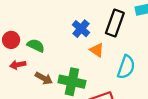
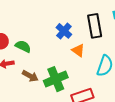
black rectangle: (115, 23) -> (95, 26), turned -30
green cross: (72, 82) -> (56, 79), turned -35

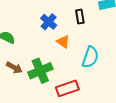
black rectangle: (95, 26) -> (80, 17), size x0.6

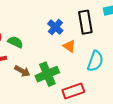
black rectangle: (80, 17) -> (85, 22), size x1.6

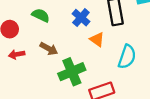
green semicircle: (15, 42) -> (41, 15), moved
brown arrow: (22, 71) -> (49, 49), moved

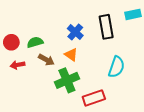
green semicircle: (41, 15) -> (35, 42), moved, turned -42
orange triangle: (97, 39) -> (71, 55), moved

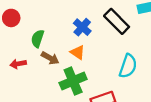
black rectangle: (106, 27) -> (117, 21), turned -35
red circle: (11, 42) -> (11, 18), moved
green semicircle: (35, 42) -> (38, 39), turned -56

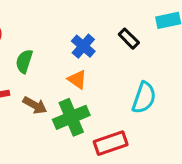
black rectangle: (117, 21) -> (129, 39), size x0.6
brown arrow: (50, 58) -> (35, 105), moved

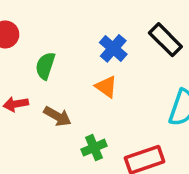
black rectangle: (129, 39) -> (165, 40), size x1.4
green cross: (71, 117) -> (94, 148), moved, size x0.6

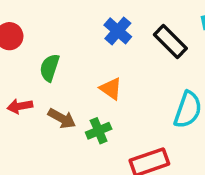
blue cross: (113, 48) -> (118, 31), moved
green cross: (94, 148) -> (99, 131), moved

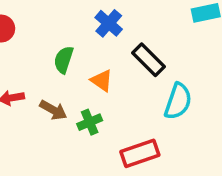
black rectangle: (170, 41) -> (149, 60), moved
green semicircle: (50, 68) -> (64, 60), moved

